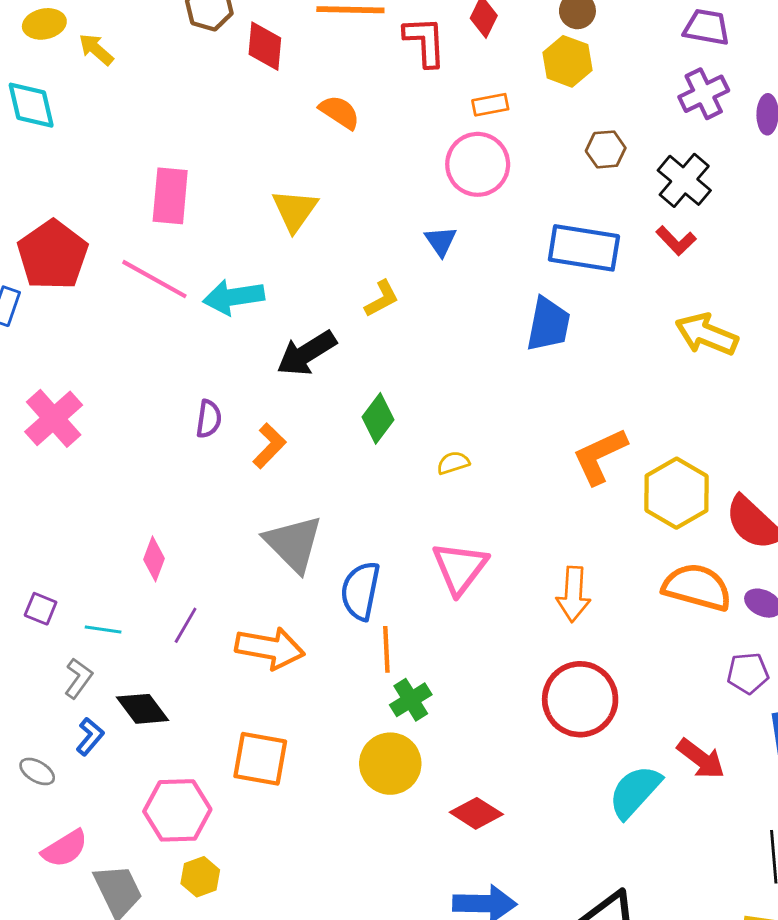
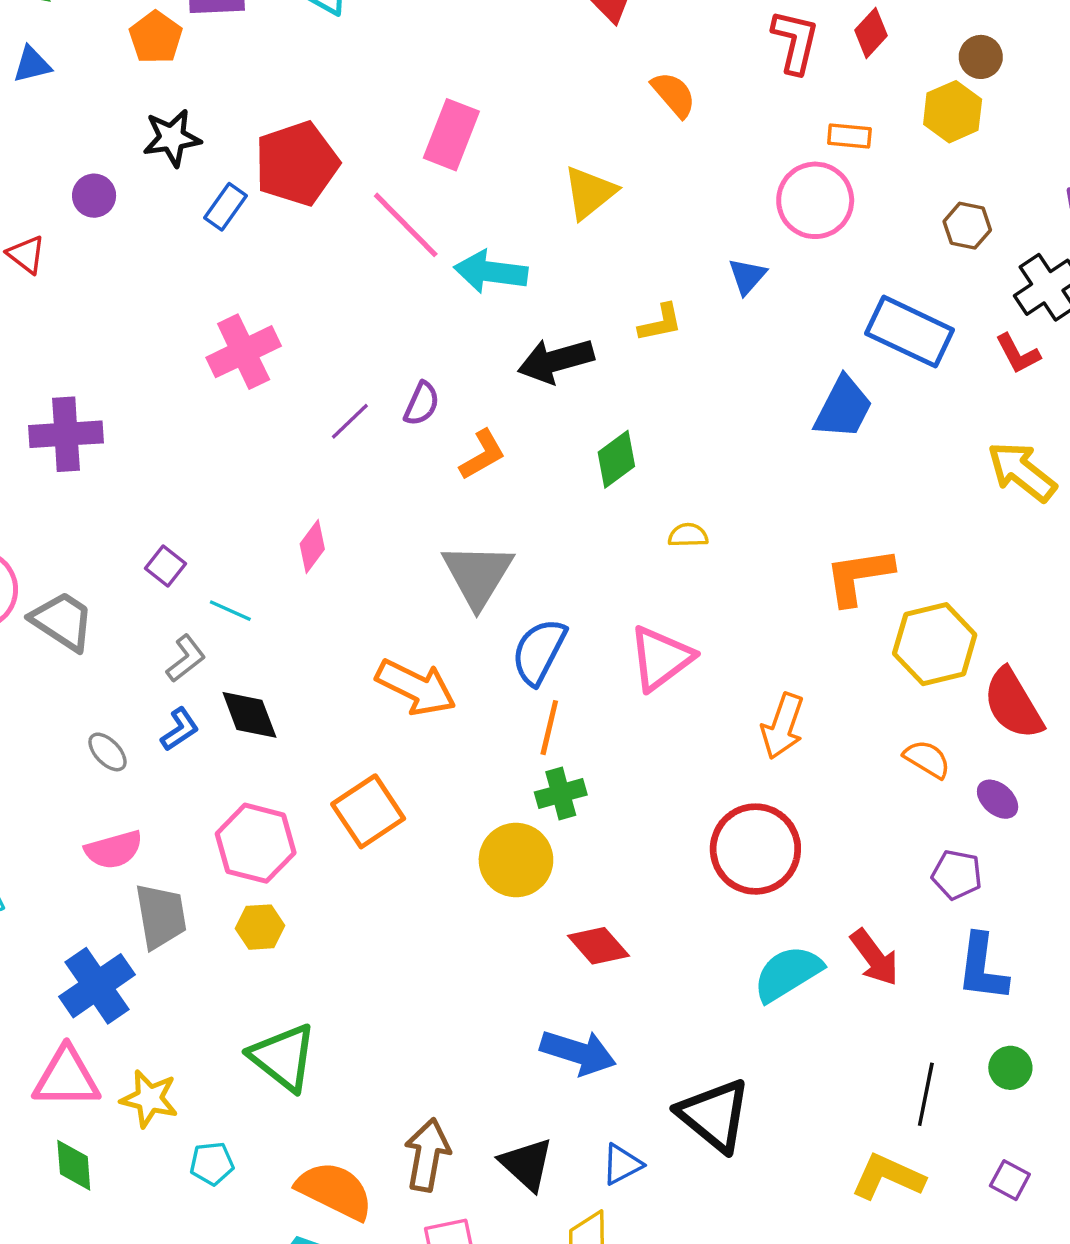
orange semicircle: (697, 587) -> (927, 759), size x0.6
purple line: (186, 625) -> (350, 421), moved
orange square: (260, 759) -> (368, 811), turned 30

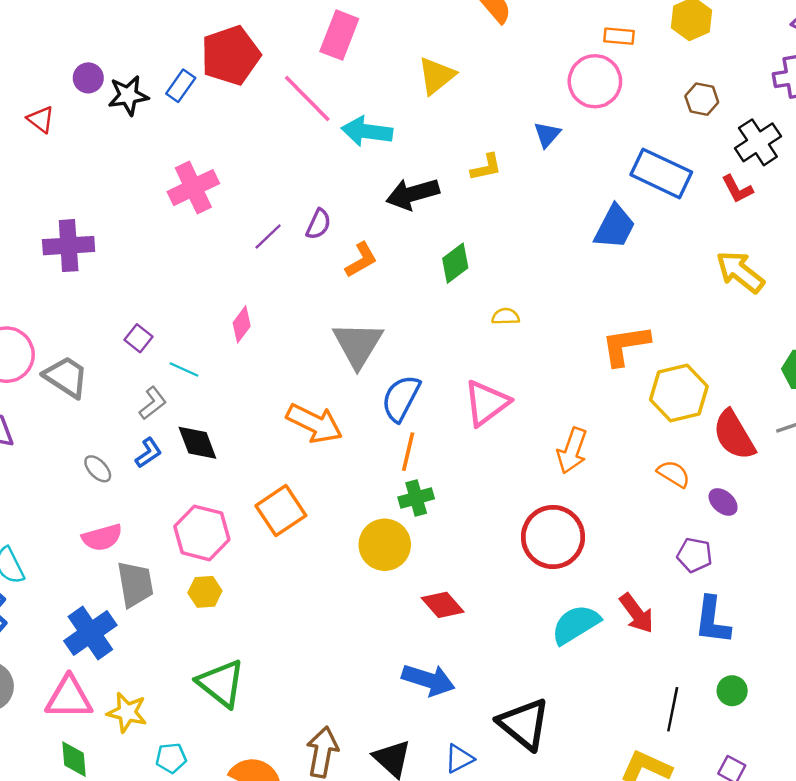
black star: (172, 138) -> (128, 95), moved

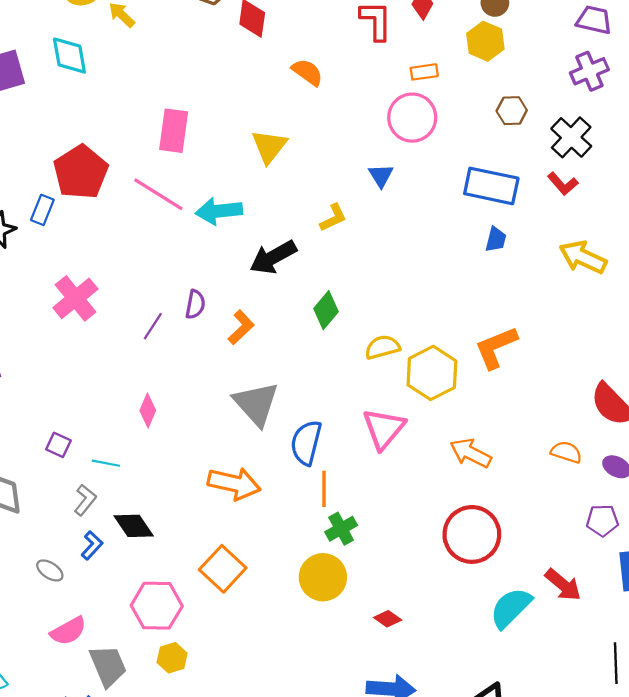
blue trapezoid: (615, 227) -> (496, 239), moved, size x0.6
yellow semicircle: (506, 317) -> (382, 347), size x1.4
yellow hexagon: (679, 393) -> (432, 373), moved
orange arrow: (572, 451) -> (471, 453), turned 111
red diamond: (443, 605) -> (388, 619), size x0.7

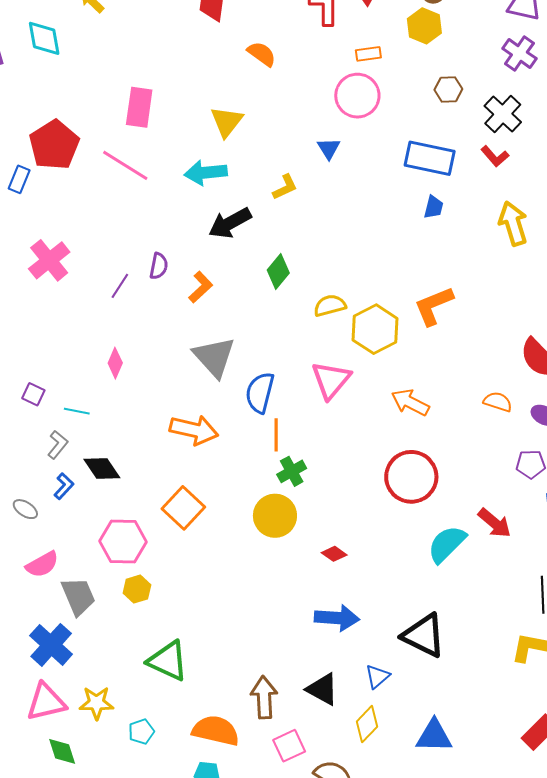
purple cross: (589, 71) -> (519, 53), turned -32
cyan arrow: (219, 211) -> (206, 173), moved
yellow arrow: (583, 257) -> (513, 224), turned 48

